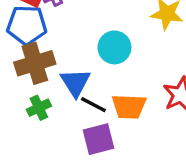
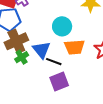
orange trapezoid: (129, 107) -> (74, 47), moved
green cross: (39, 108) -> (22, 57), moved

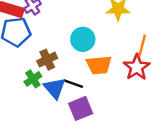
brown cross: (16, 41) -> (47, 60), moved, size x0.7
blue triangle: (41, 50) -> (55, 88), moved

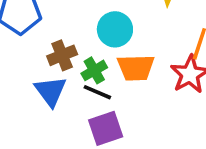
green cross: (33, 79) -> (94, 70), moved
blue triangle: (55, 88) -> (51, 91), moved

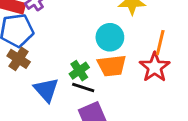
cyan circle: (115, 29) -> (110, 37), moved
brown cross: (62, 55) -> (19, 59), moved, turned -30

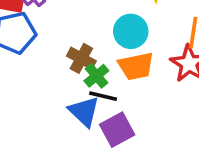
brown cross: (19, 59) -> (81, 58), moved
blue triangle: (46, 90) -> (84, 111), moved

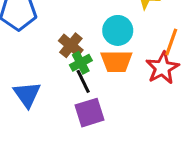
black line: (103, 96) -> (83, 81), turned 40
blue triangle: (84, 111) -> (27, 94), moved

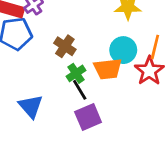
cyan circle: (118, 30) -> (123, 50), moved
brown cross: (71, 45) -> (65, 46), moved

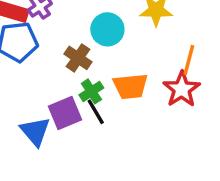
cyan circle: (123, 50) -> (107, 29), moved
purple square: (88, 117) -> (65, 113), moved

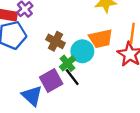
cyan circle: (107, 29) -> (82, 51), moved
orange trapezoid: (130, 86) -> (101, 39), moved

